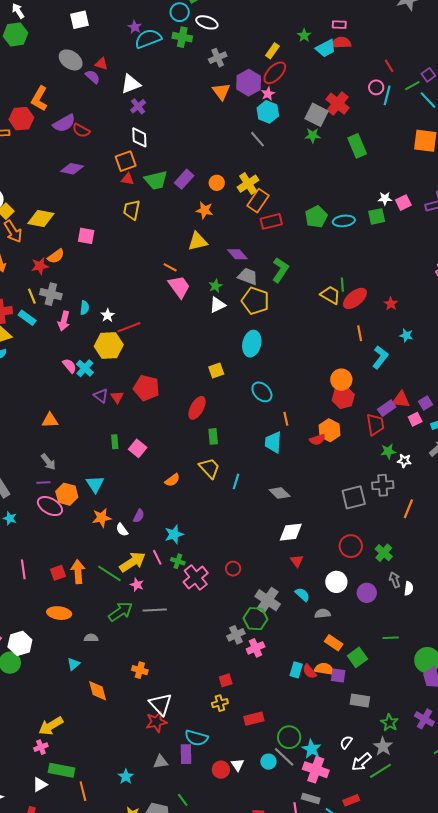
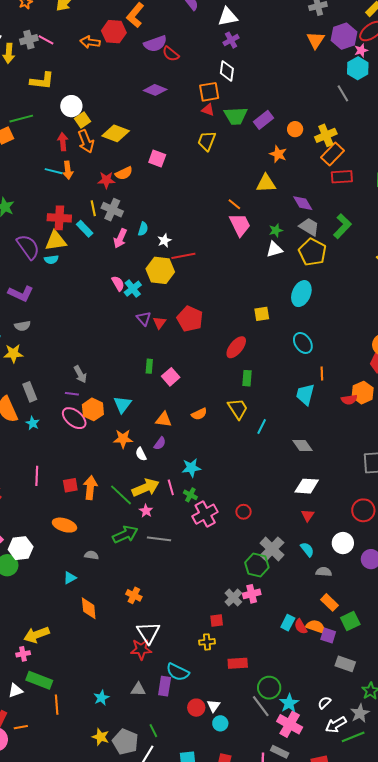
orange triangle: (50, 420) -> (164, 420), moved
gray cross: (236, 635) -> (233, 598), moved, turned -30
cyan circle: (268, 762) -> (220, 723), moved

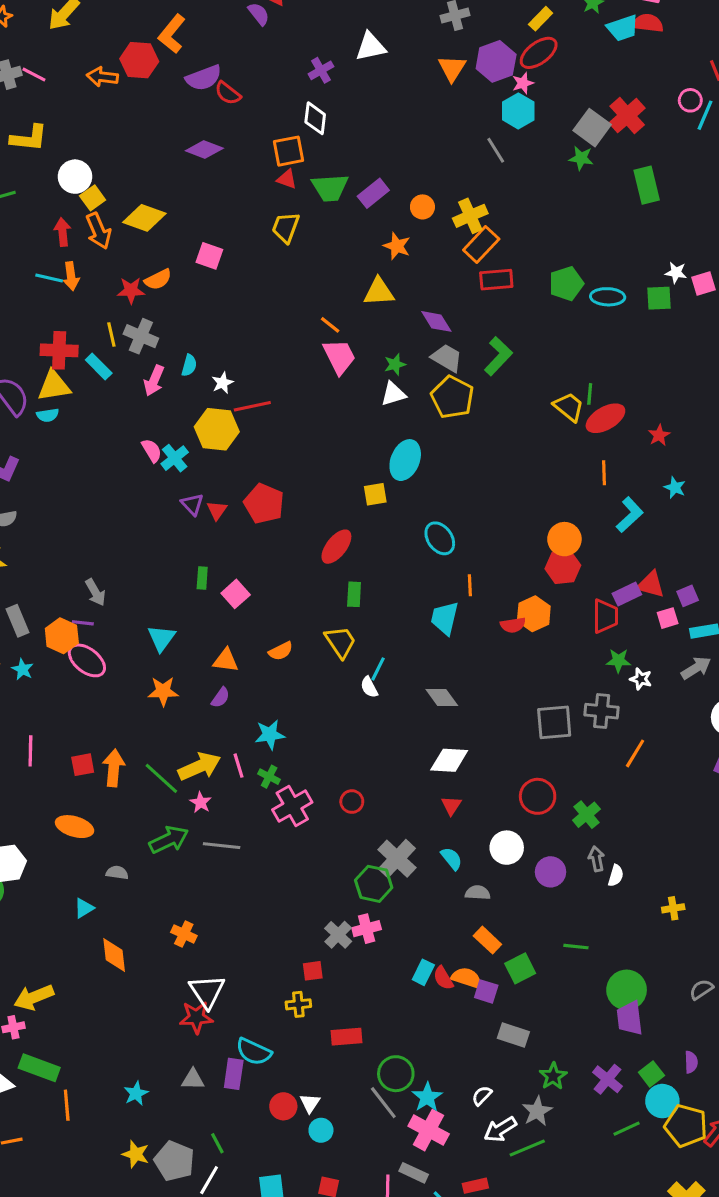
white triangle: (228, 17) -> (371, 47), moved
cyan ellipse: (301, 294) -> (405, 460), moved
orange hexagon: (93, 409) -> (62, 636), moved
white semicircle: (141, 454) -> (369, 687), moved

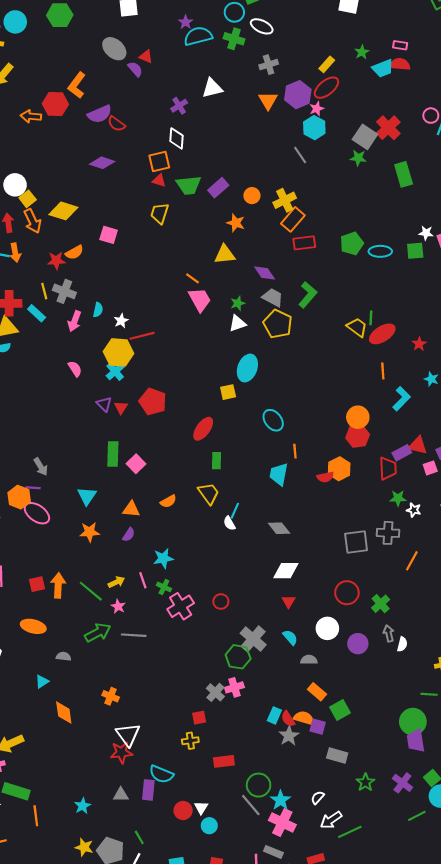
cyan cross: (175, 458) -> (115, 371), moved
green rectangle: (202, 578) -> (113, 454), size x1.6
yellow arrow: (199, 767) -> (116, 582), size x0.6
green line: (576, 947) -> (429, 694), moved
gray star: (537, 1111) -> (289, 736), moved

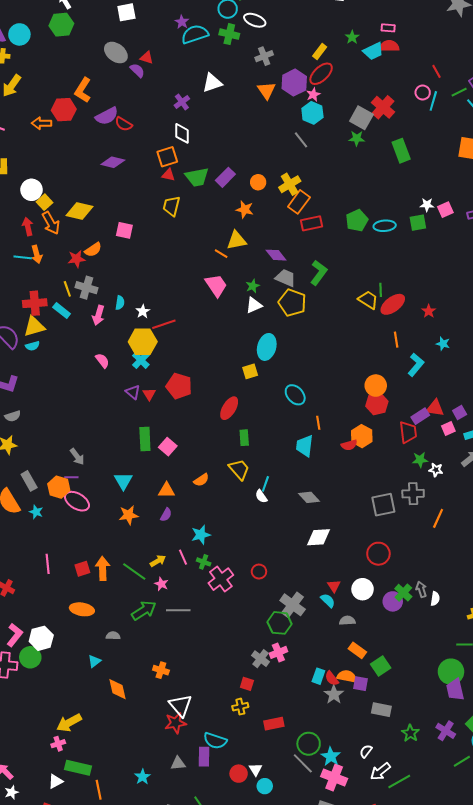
orange line: (193, 278) -> (221, 254), moved
red triangle: (289, 601) -> (334, 586), moved
green cross: (381, 604) -> (403, 593), moved
red square: (199, 718) -> (247, 684), turned 32

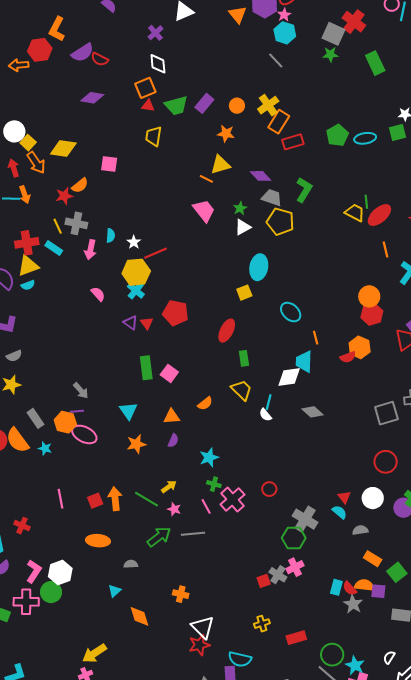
white diamond: (319, 537) -> (289, 377), moved
pink line: (183, 557) -> (206, 506), moved
red square: (247, 684) -> (264, 581), moved, turned -32

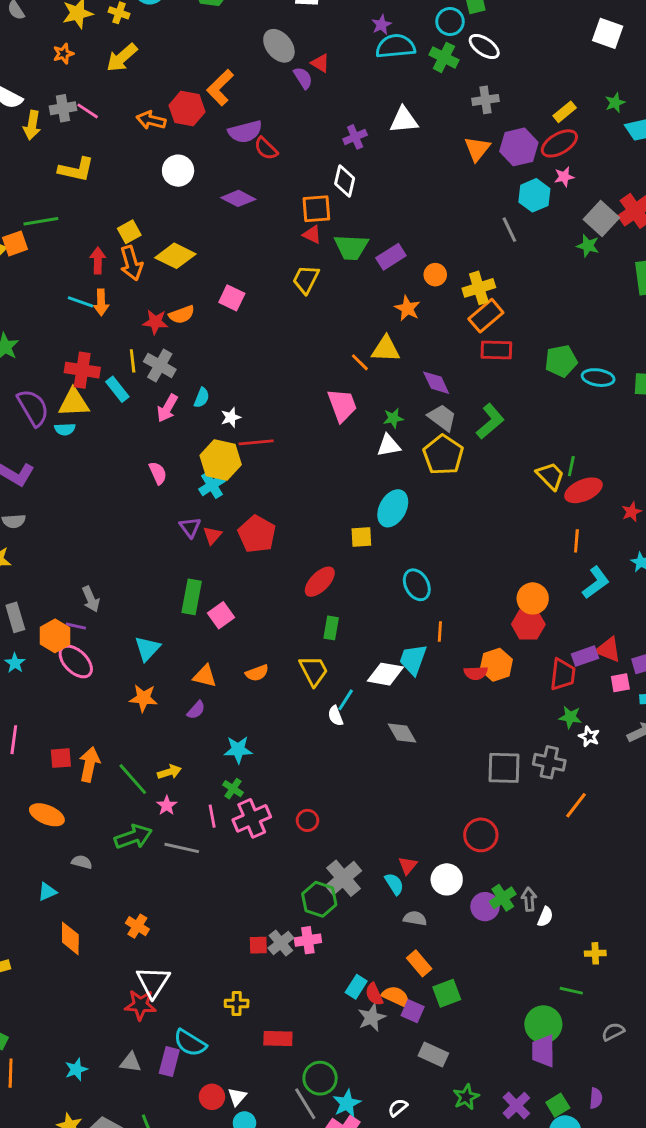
pink star: (284, 15) -> (564, 177), moved
white circle: (14, 131) -> (178, 171), moved

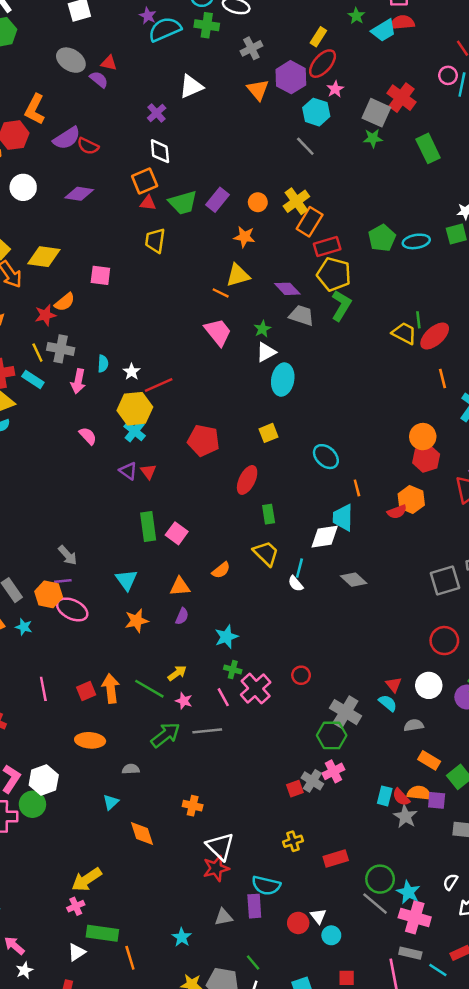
yellow pentagon: (443, 455) -> (334, 274), moved
cyan ellipse: (393, 508) -> (283, 380), moved
red pentagon: (257, 534) -> (203, 440), moved

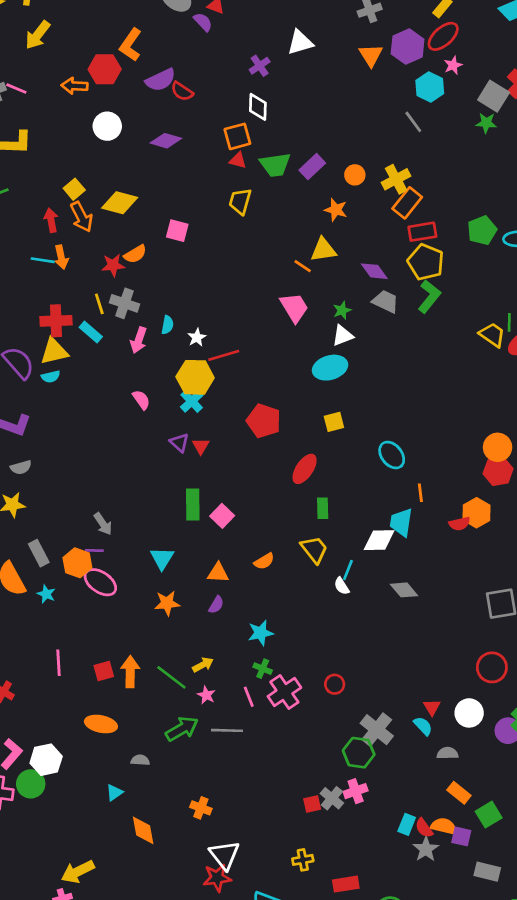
cyan ellipse: (283, 380) -> (330, 368), moved, turned 56

